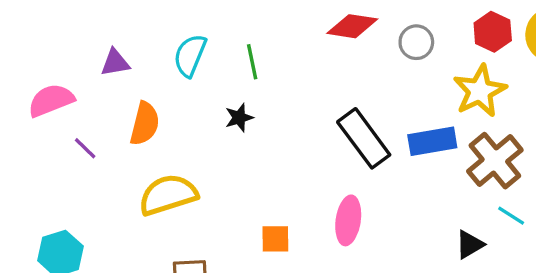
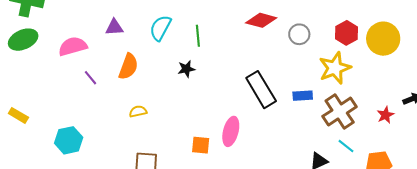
blue rectangle: (432, 141) -> (303, 96), size x0.7
yellow semicircle: (168, 195) -> (138, 111), size x0.5
pink ellipse: (348, 220) -> (231, 131), moved

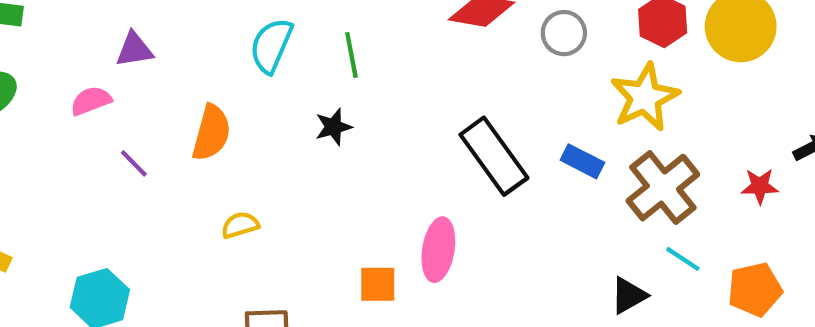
purple triangle: (114, 27) -> (134, 50), moved
pink semicircle: (73, 46) -> (91, 101), size x0.7
blue rectangle: (303, 96) -> (582, 161), turned 36
red star: (385, 115) -> (760, 186), turned 30

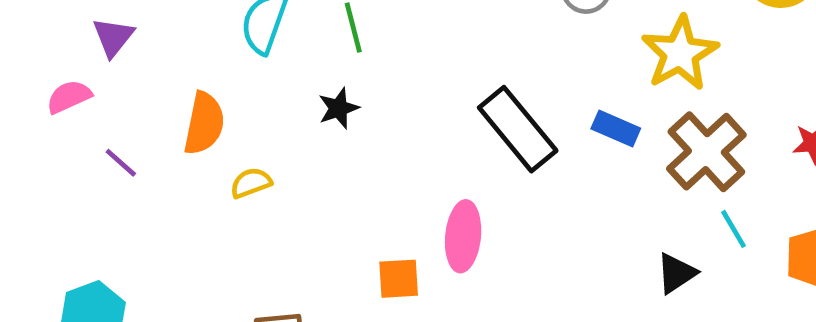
purple triangle: (134, 50) -> (113, 37), turned -39
yellow semicircle: (240, 225) -> (251, 183), moved
cyan line: (683, 259) -> (734, 229), turned 30

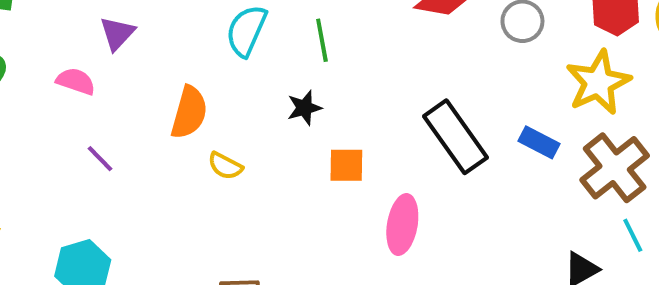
pink semicircle: (69, 97) -> (76, 81), turned 39
purple line: (121, 163) -> (100, 159), moved
yellow semicircle: (251, 183) -> (225, 166), turned -136
orange square: (399, 279) -> (346, 165), moved

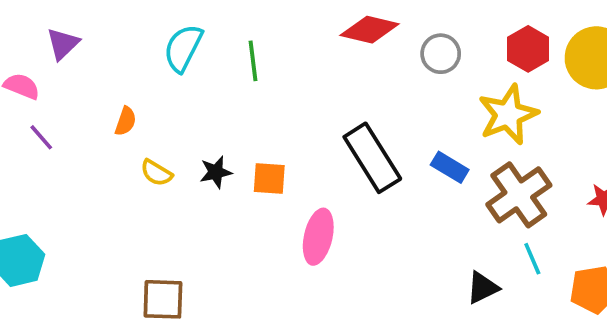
black star: (304, 108) -> (216, 172), moved
orange semicircle: (189, 112) -> (126, 121), size x0.6
purple line: (100, 159) -> (41, 137), moved

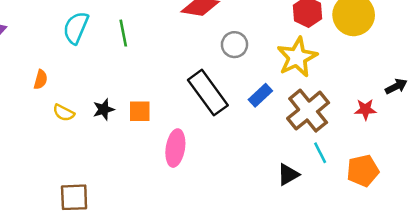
gray circle: (441, 54) -> (234, 45), moved
blue rectangle: (450, 167) -> (260, 95), turned -70

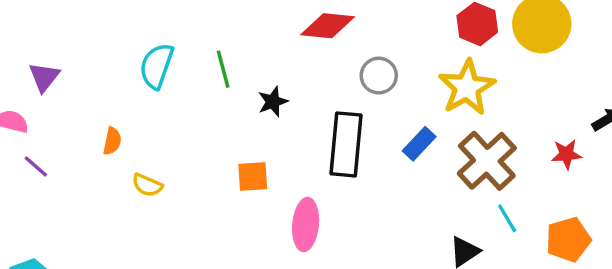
black rectangle: (208, 93) -> (346, 144), turned 45
black star: (104, 109) -> (273, 102), moved

